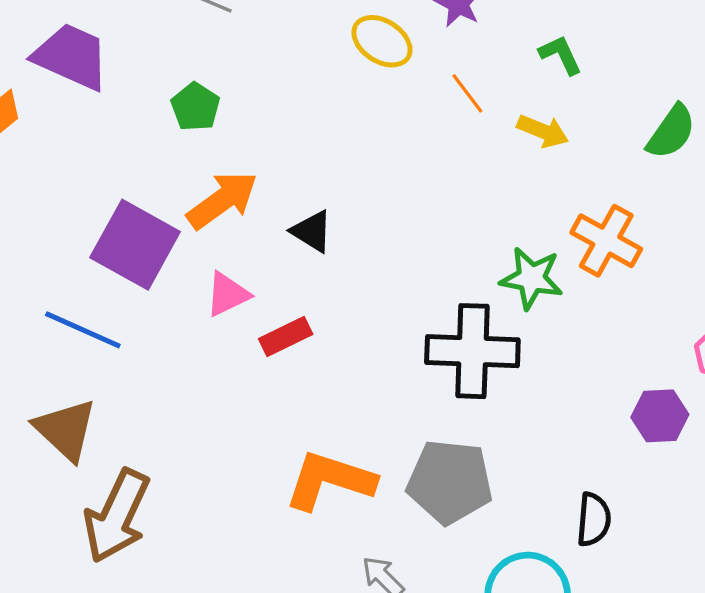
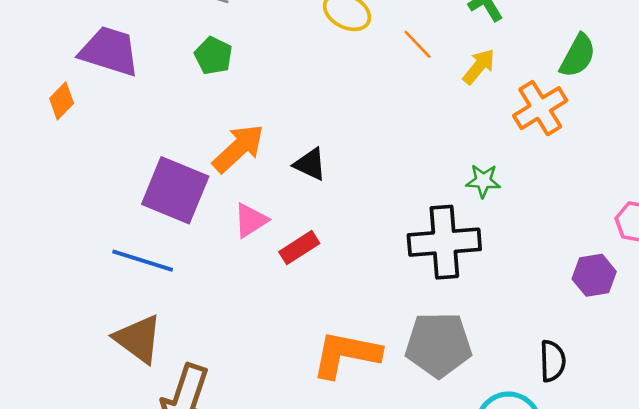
green pentagon: (195, 107) -> (213, 56), moved
yellow arrow: (543, 131) -> (479, 67), turned -66
orange cross: (606, 241) -> (540, 108), moved, turned 36
green star: (531, 278) -> (483, 181), size x0.7

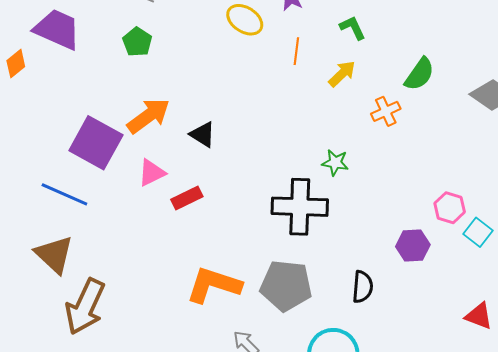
orange line: (417, 44) -> (296, 51), turned 44
orange cross: (540, 108) -> (386, 111), size x0.7
black semicircle: (553, 361) -> (363, 287), moved

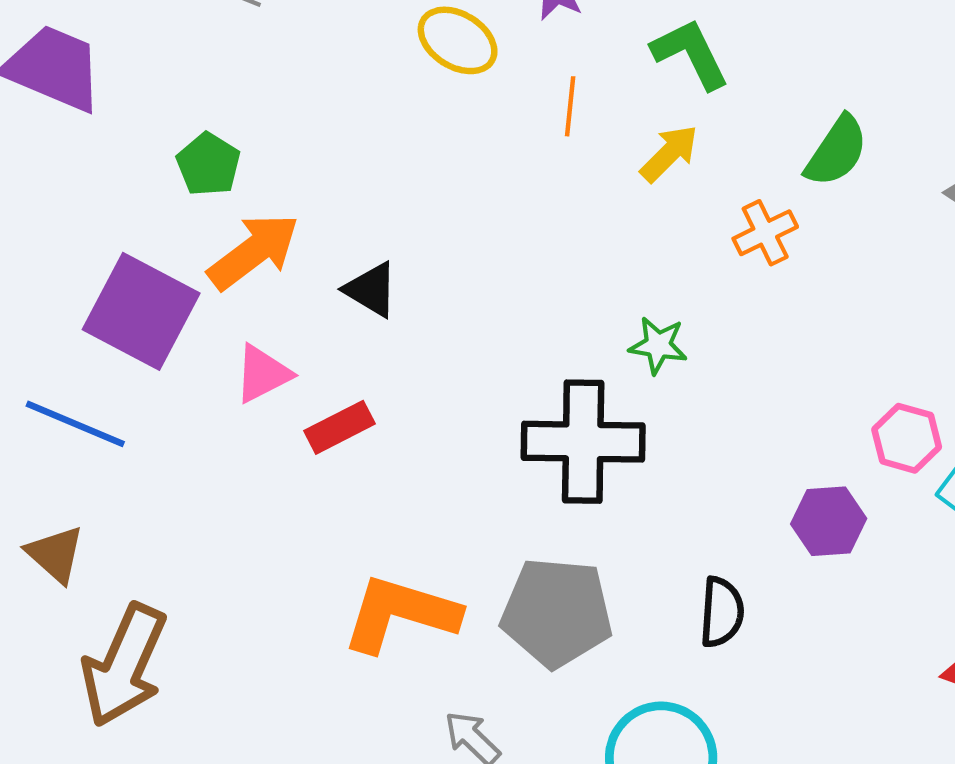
green L-shape: (353, 28) -> (690, 54), size x1.4
green pentagon: (137, 42) -> (208, 164), moved
brown triangle: (54, 255) -> (55, 554), size x0.7

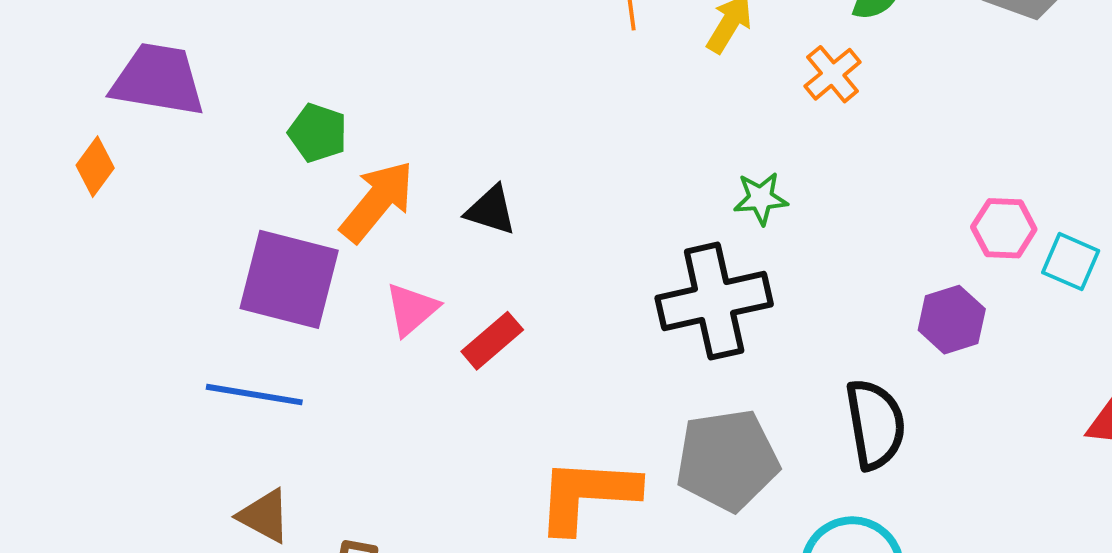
black semicircle: (722, 612) -> (875, 424), size x1.4

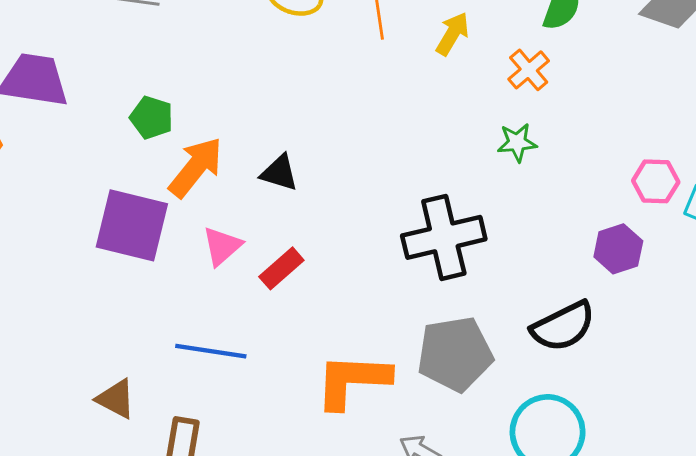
green star: (761, 198) -> (517, 143), moved
blue line: (254, 395) -> (211, 351), moved
black semicircle: (875, 424) -> (563, 326), turned 74

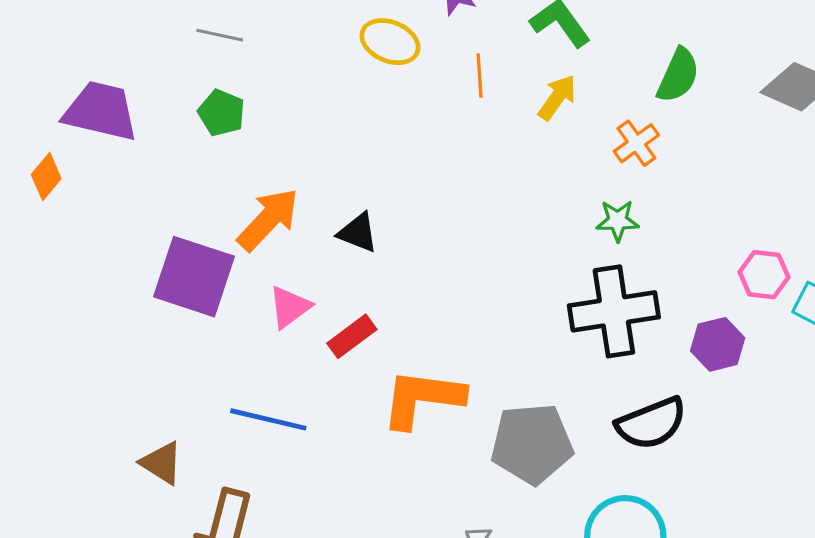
green pentagon: (152, 118) -> (222, 113), moved
black cross: (444, 237) -> (614, 311), moved
orange L-shape: (352, 381) -> (423, 398), moved

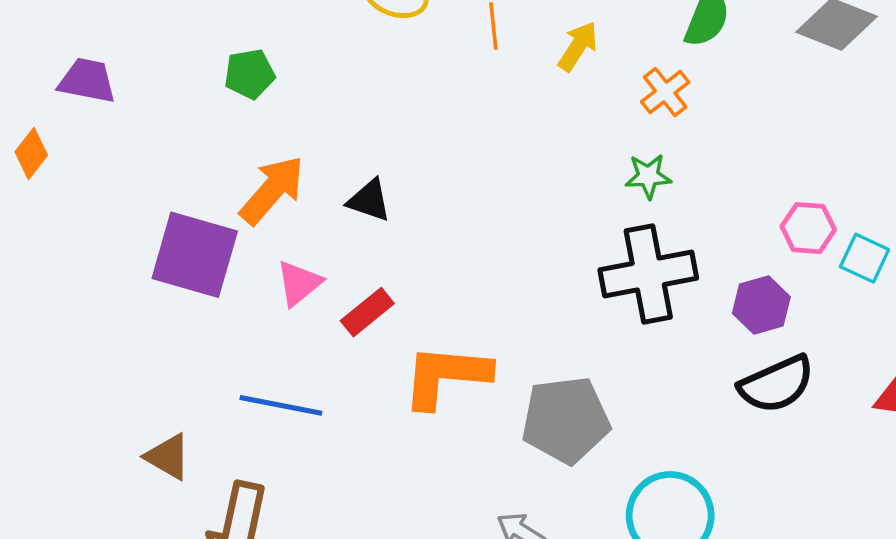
purple trapezoid: (101, 111) -> (87, 81), size x0.7
green pentagon: (222, 113) -> (250, 74), moved, turned -30
black semicircle: (651, 423) -> (777, 384), moved

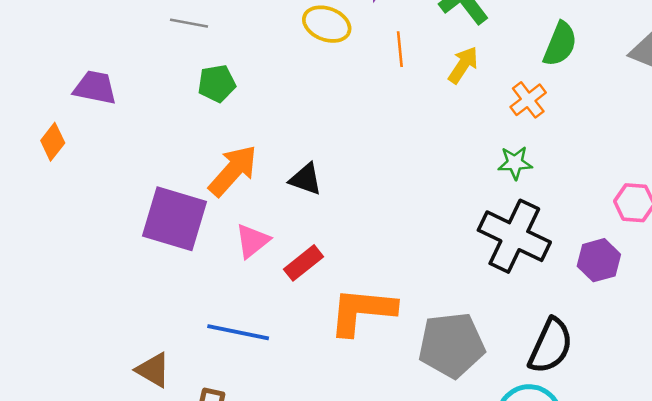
black cross: (648, 274) -> (514, 236), turned 36
black semicircle: (777, 384) -> (551, 346), moved, turned -42

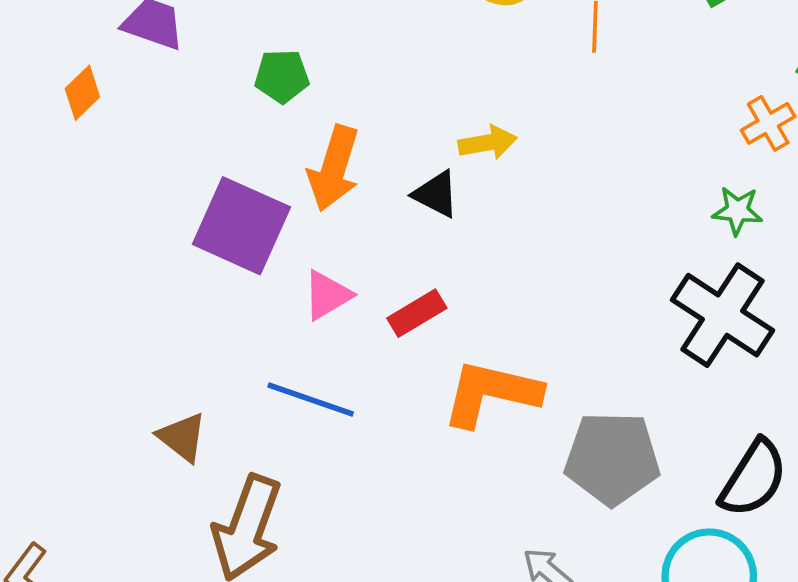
yellow arrow: (463, 65) -> (488, 143), moved, turned 39
green pentagon: (217, 84) -> (282, 76), moved
orange arrow: (233, 171) -> (334, 168), turned 148
pink triangle: (252, 241) -> (327, 295), moved

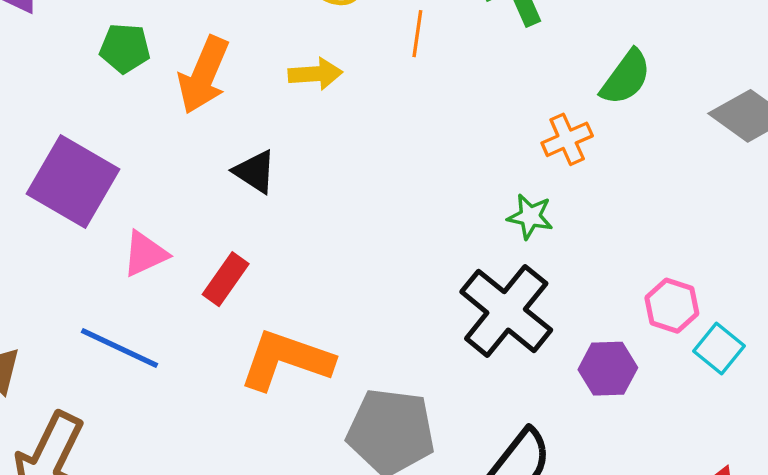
yellow arrow: (488, 143) -> (315, 74), moved
orange arrow: (334, 168) -> (204, 75), moved
red rectangle: (417, 313) -> (226, 279), turned -30

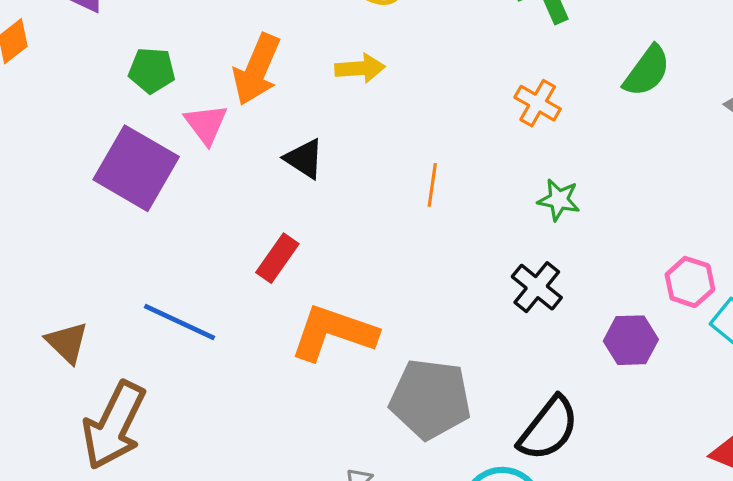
orange line: (417, 34) -> (432, 185), moved
green pentagon: (125, 48) -> (152, 70), moved
orange cross: (567, 139) -> (538, 103), moved, turned -36
pink triangle: (145, 254) -> (206, 124), moved, turned -42
black cross: (506, 311) -> (537, 287), size x0.6

